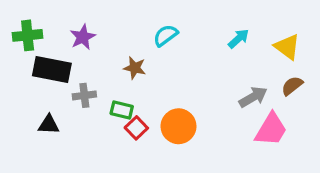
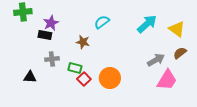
green cross: (28, 35) -> (23, 12), moved
cyan arrow: (239, 39) -> (147, 24), size x1.5
black rectangle: (52, 69) -> (45, 35), moved, size x0.6

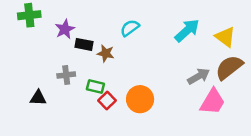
black rectangle: (45, 35) -> (84, 44), moved
brown semicircle: (180, 53) -> (229, 67), size x1.6

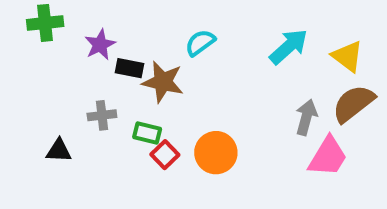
brown star: (106, 53) -> (163, 82), size x1.5
gray arrow: (199, 76) -> (306, 117), turned -45

